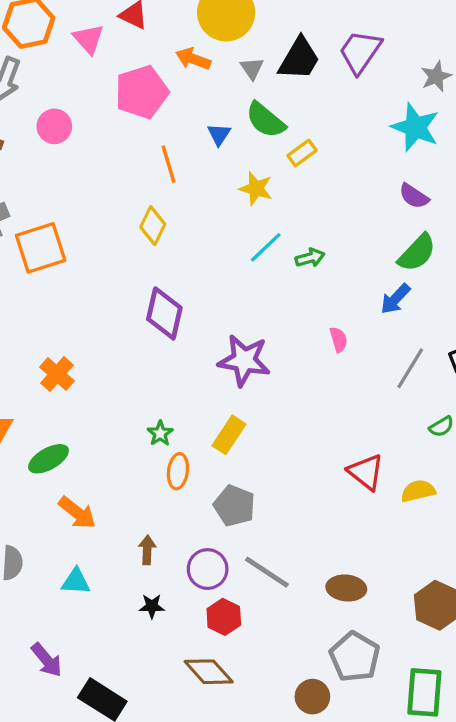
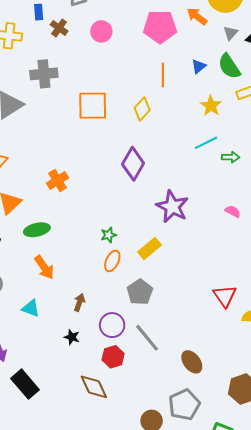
orange square: (41, 248) -> (93, 106), moved
pink semicircle: (339, 340) -> (233, 211), turned -63
brown ellipse: (346, 588) -> (192, 362), turned 30

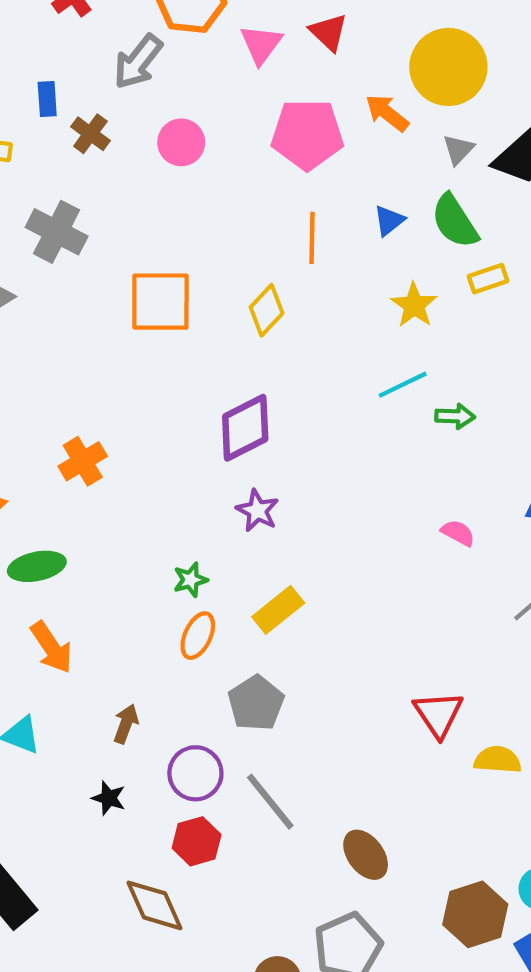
gray cross: (44, 74) -> (57, 232), turned 32
purple diamond: (133, 164) -> (245, 428), turned 32
purple star: (172, 207) -> (257, 511), moved, size x0.6

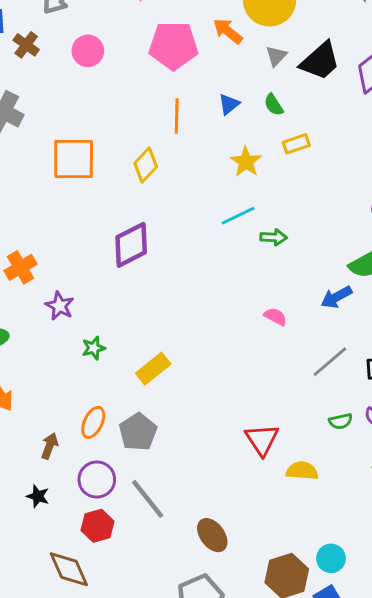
green semicircle: (455, 221) -> (274, 105), size x0.6
purple star: (257, 511) -> (60, 306), moved
orange ellipse: (198, 636) -> (93, 422), moved

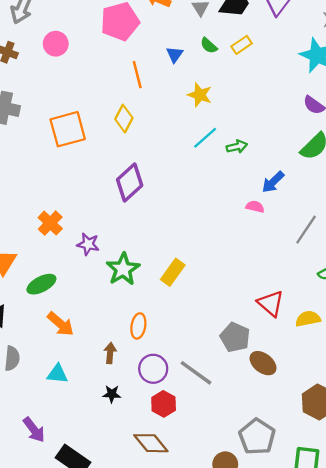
yellow rectangle: (296, 144) -> (242, 45), moved
blue arrow: (336, 297) -> (273, 182), moved
green star: (94, 348) -> (123, 269), size x1.8
gray pentagon: (138, 432) -> (235, 337), moved
brown ellipse: (212, 535) -> (263, 363), moved

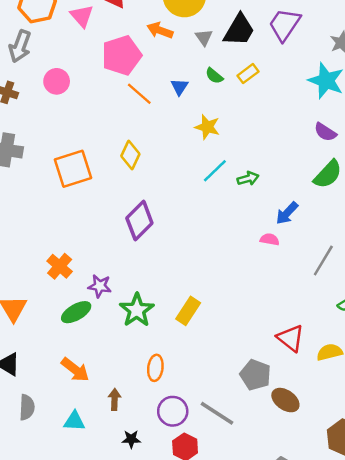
orange line: (137, 75) -> (139, 94), moved, turned -32
green ellipse: (41, 284) -> (76, 312), moved
brown arrow: (110, 353) -> (115, 399), moved

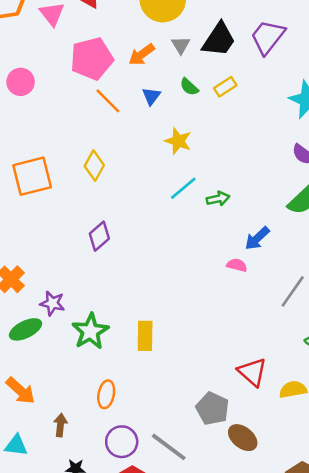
orange arrow: (160, 30) -> (142, 55), moved, turned -60
purple diamond: (139, 221) -> (99, 236), size x0.7
yellow rectangle: (188, 311) -> (145, 336), turned -36

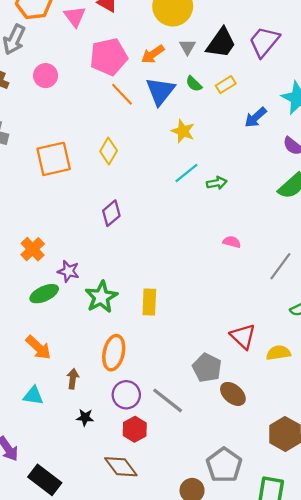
blue triangle: (151, 96) -> (160, 91), size x1.8
blue arrow: (257, 238) -> (256, 117), moved
orange ellipse: (106, 394) -> (114, 353), size x1.4

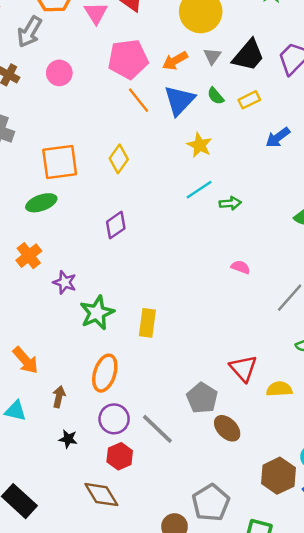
green ellipse: (44, 294) -> (41, 203), moved

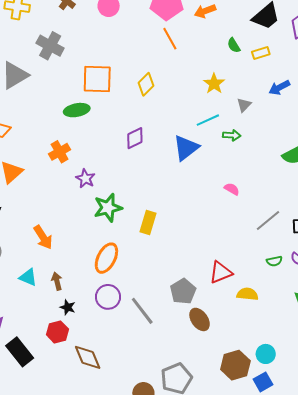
gray triangle: (212, 56) -> (244, 105), moved
blue triangle: (179, 100) -> (186, 148), moved
red triangle: (243, 368) -> (221, 272), turned 40
brown arrow: (59, 397) -> (57, 281), moved, turned -36
red hexagon: (120, 456) -> (57, 332), moved

